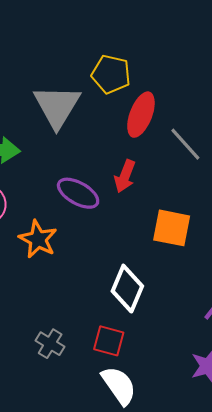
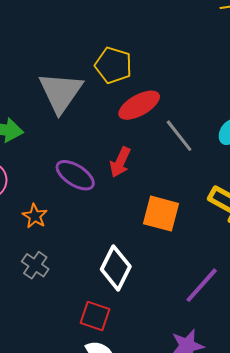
red ellipse: (141, 115) -> (139, 105), turned 36
orange star: (38, 239) -> (35, 216), size x0.7
gray cross: (50, 344) -> (35, 265), moved

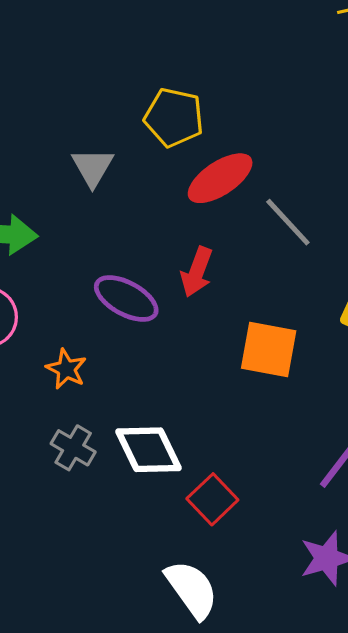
gray triangle: (61, 92) -> (93, 167), size x0.6
white diamond: (116, 268) -> (149, 450), moved, turned -48
red square: (95, 316) -> (212, 499), moved, turned 32

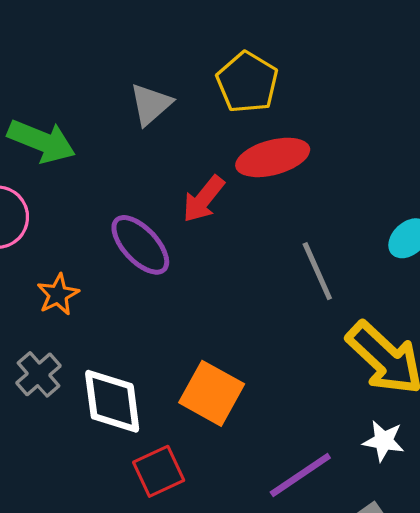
gray line: (288, 222) -> (317, 271), moved
red arrow: (197, 272) -> (203, 199), moved
orange square: (269, 349) -> (212, 393), moved

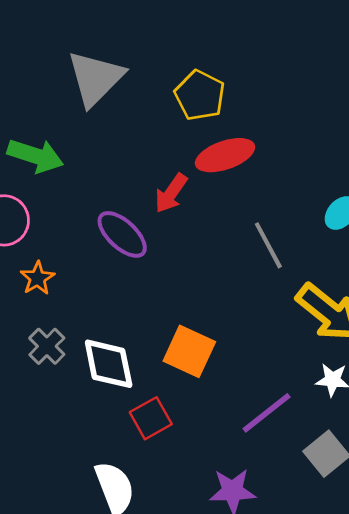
gray triangle: (151, 104) -> (95, 78), moved, size x1.6
orange star: (58, 294) -> (37, 278), moved

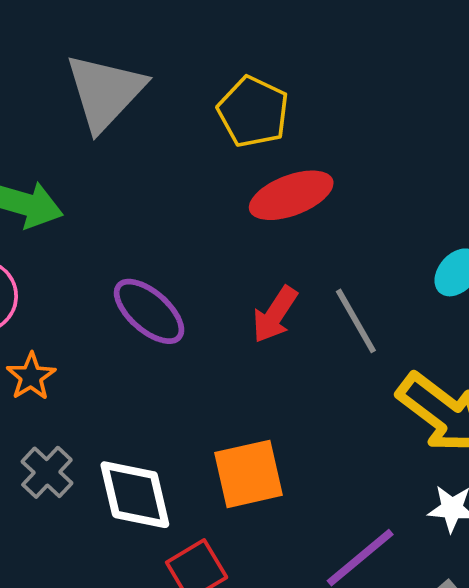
red arrow: (171, 193) -> (275, 315), moved
orange square: (189, 351) -> (248, 474), turned -36

